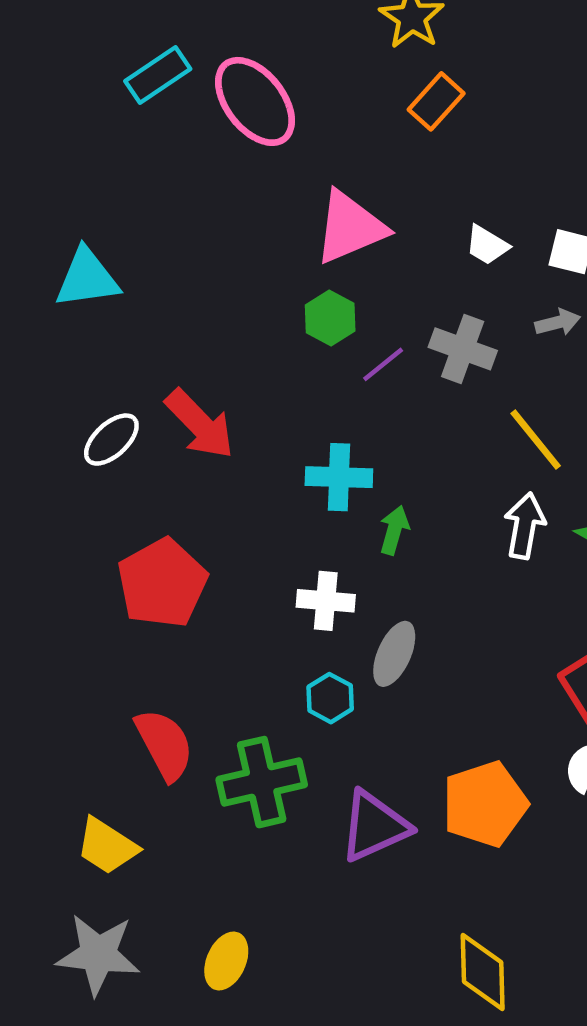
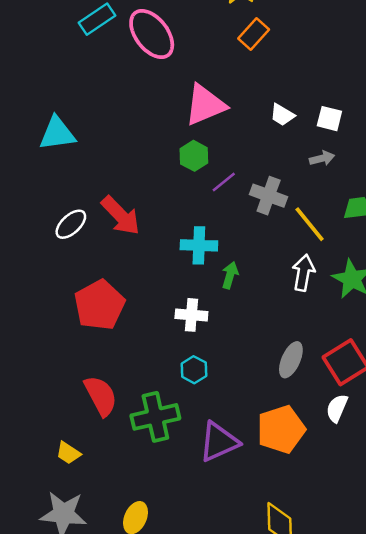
gray cross: (463, 349) -> (269, 196), moved
gray ellipse: (394, 654) -> (291, 360), moved
yellow trapezoid: (107, 846) -> (68, 453), size x0.7

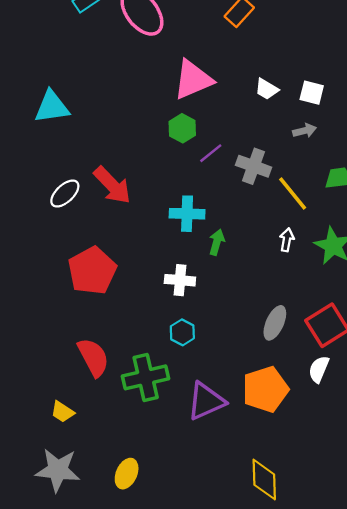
white arrow: (303, 273) -> (287, 240), size x0.7

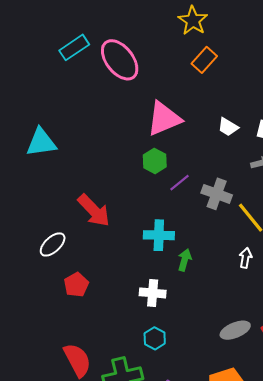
white ellipse: (65, 194) -> (53, 244), moved
red pentagon: (92, 271) -> (76, 285), size x0.6
gray ellipse: (275, 323) -> (235, 330), turned 44

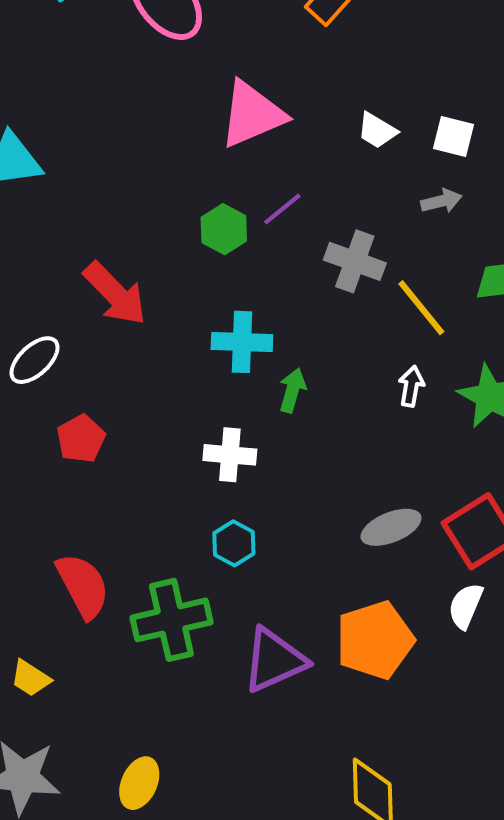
green hexagon: (155, 161) -> (224, 229), moved
purple line: (179, 183) -> (282, 209), moved

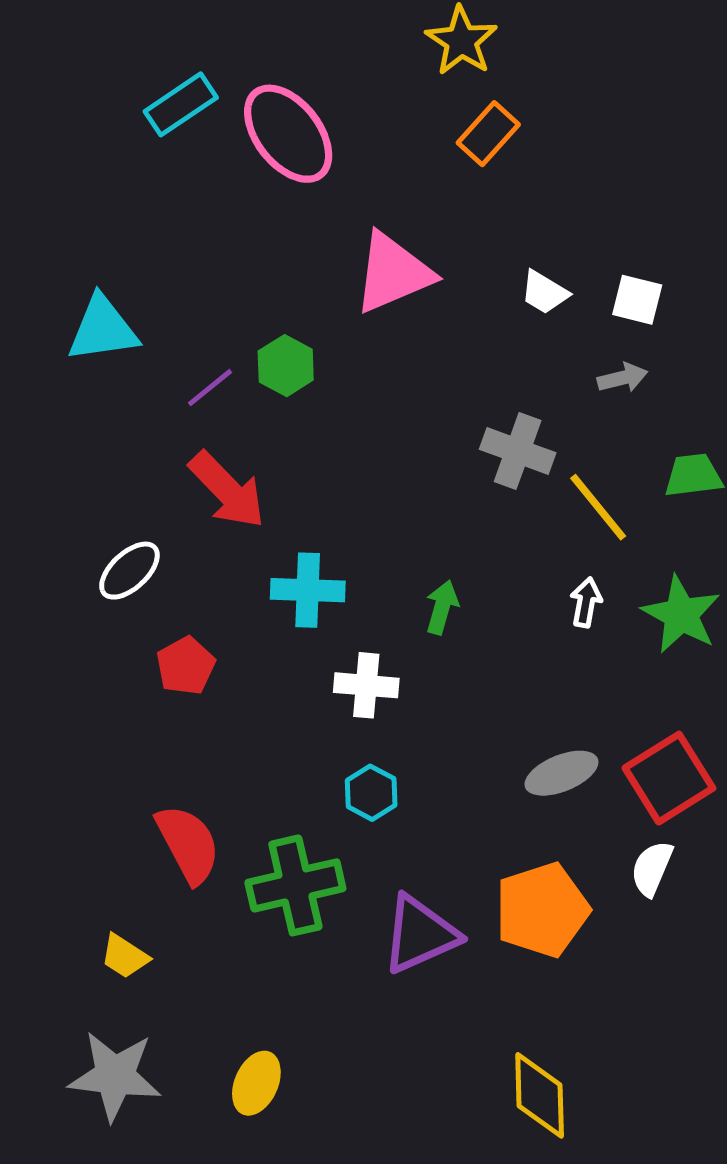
purple line: (282, 209) -> (210, 388), moved
green hexagon: (224, 229) -> (286, 366), moved
cyan cross: (242, 342) -> (308, 590), moved

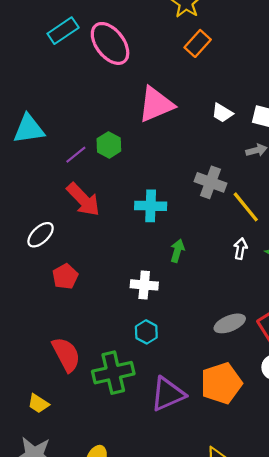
cyan cross: (308, 590) -> (151, 206), moved

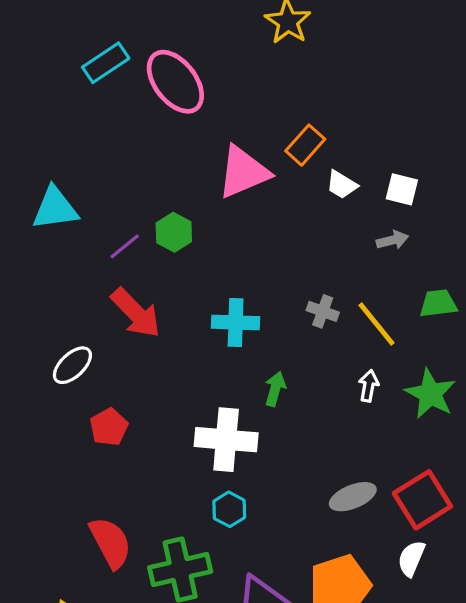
orange rectangle: (198, 43) -> (305, 145), moved
gray cross: (210, 182) -> (323, 311), moved, size x0.7
white cross: (144, 285) -> (226, 440), size x1.5

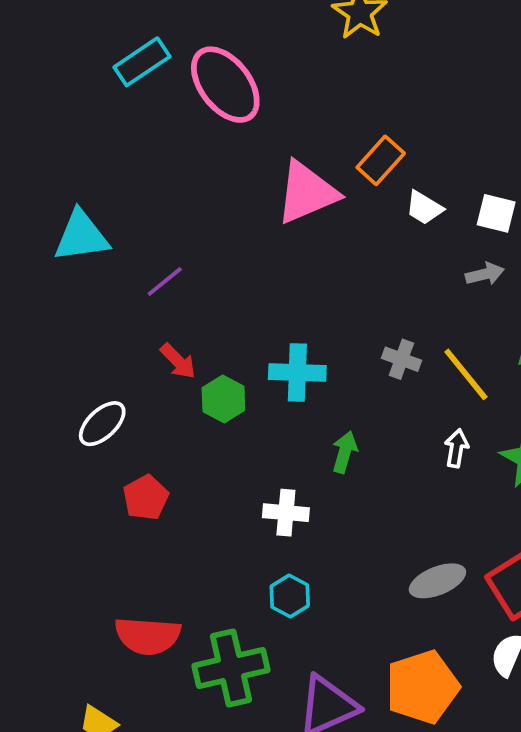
green hexagon: (174, 232) -> (223, 399), moved
red arrow: (136, 313) -> (178, 361), size x0.6
white cross: (226, 440) -> (286, 513), size x0.6
red semicircle: (110, 543) -> (148, 636), turned 122

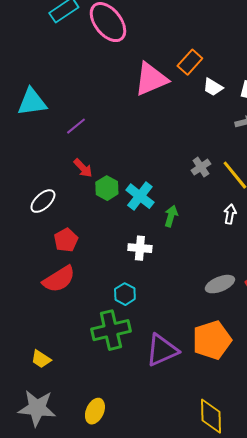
gray cross: (401, 359) -> (201, 167), turned 36
cyan cross: (297, 372) -> (140, 196), moved, turned 36
cyan hexagon: (290, 596) -> (125, 294), moved
red semicircle: (148, 636) -> (59, 279), moved, turned -36

